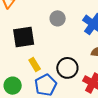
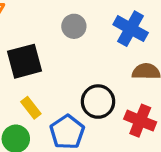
yellow rectangle: (35, 64) -> (31, 108), moved

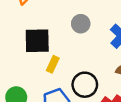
yellow rectangle: (31, 108) -> (53, 64), moved, turned 49

